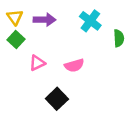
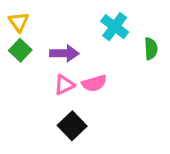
purple arrow: (45, 20) -> (64, 53), moved
pink triangle: (37, 63) -> (64, 85), moved

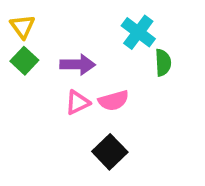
green semicircle: (151, 49) -> (163, 63), moved
black square: (72, 126) -> (110, 152), moved

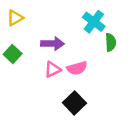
yellow triangle: (23, 27) -> (15, 18), turned 36
green square: (24, 61) -> (13, 54), moved

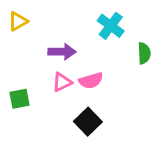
green semicircle: (111, 42) -> (144, 53), moved
green square: (13, 54) -> (19, 99), moved, turned 36

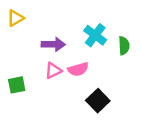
cyan cross: (111, 26) -> (95, 35), moved
black square: (88, 122) -> (98, 101), moved

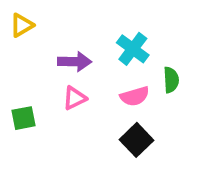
green semicircle: (124, 46) -> (171, 80), moved
pink semicircle: (78, 69) -> (135, 96), moved

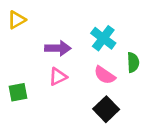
pink semicircle: (135, 96) -> (105, 75), turned 50

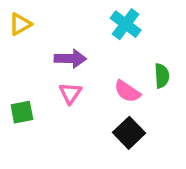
cyan cross: (103, 38) -> (126, 24), moved
pink triangle: (58, 77) -> (70, 93), turned -30

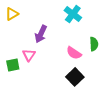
purple arrow: (70, 59) -> (41, 34), turned 114
pink triangle: (70, 93) -> (29, 55), moved

